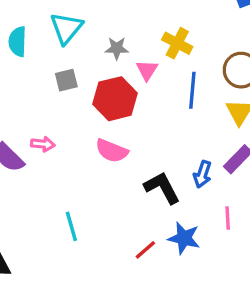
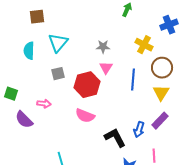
yellow cross: (177, 43) -> (144, 45), moved
gray star: (117, 48) -> (103, 47), moved
pink arrow: (43, 144) -> (44, 104), moved

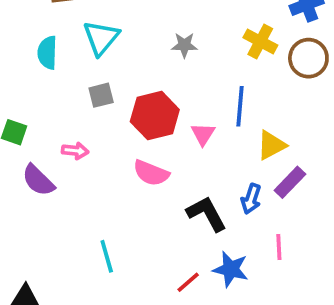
pink triangle: (106, 68) -> (203, 134), moved
brown circle: (162, 68) -> (308, 58), moved
yellow triangle: (161, 93) -> (271, 145), moved, turned 30

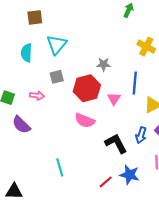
gray star: (184, 45) -> (104, 64), moved
pink arrow: (75, 151) -> (37, 96), moved

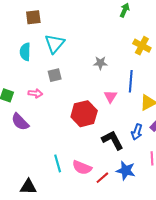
red hexagon: (87, 88) -> (84, 114), moved
pink semicircle: (85, 121) -> (82, 168), moved
black triangle: (14, 191) -> (28, 187), moved

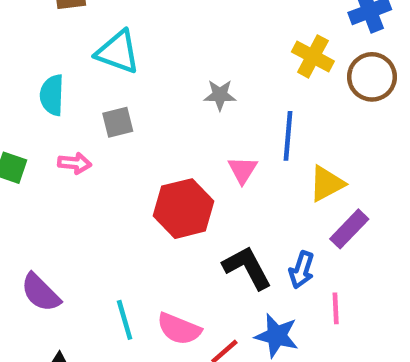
cyan triangle: (55, 44) -> (118, 52), turned -50
cyan semicircle: (25, 52) -> (52, 95), moved
purple semicircle: (20, 122) -> (41, 293), moved
blue arrow: (137, 132) -> (302, 270), moved

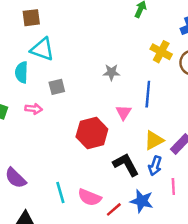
cyan triangle: (118, 52) -> (42, 49), moved
yellow triangle: (327, 184) -> (154, 140), moved

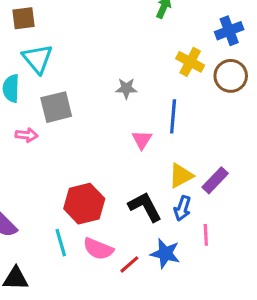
cyan triangle: (42, 49) -> (37, 59), turned 30
gray square: (57, 87) -> (56, 107), size x1.5
red hexagon: (92, 133) -> (84, 204), moved

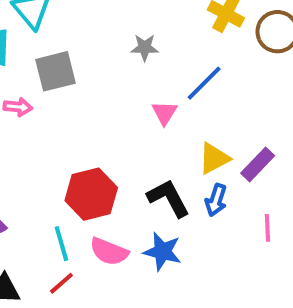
blue line: (173, 116) -> (204, 83), turned 40
pink line: (206, 235) -> (267, 228), moved
blue star: (165, 254) -> (162, 252), moved
red line: (129, 264) -> (61, 283), moved

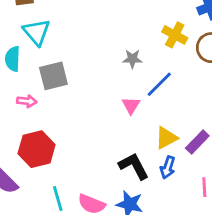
gray star: (145, 47) -> (132, 59), moved
red hexagon: (91, 194) -> (37, 149), moved

